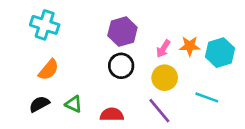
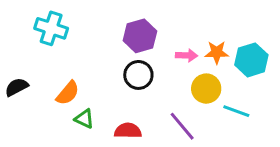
pink arrow: (163, 49) -> (187, 55), turned -120
orange semicircle: (49, 70) -> (68, 93), moved
yellow circle: (165, 78) -> (206, 89), moved
black semicircle: (39, 104) -> (17, 87), moved

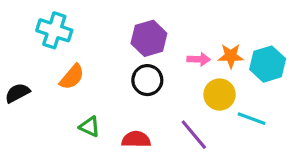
orange semicircle: (68, 93) -> (72, 77), moved

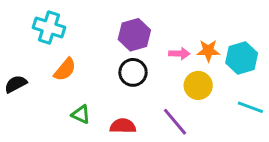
cyan line: (252, 119) -> (250, 107), moved

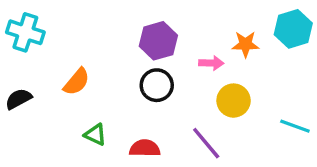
cyan cross: (49, 28) -> (25, 32), moved
orange star: (208, 51) -> (245, 44), moved
cyan hexagon: (242, 58) -> (293, 29), moved

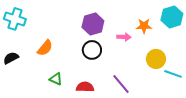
yellow circle: (234, 101) -> (156, 59), moved

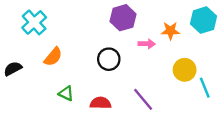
cyan cross: (15, 19) -> (34, 22), moved, turned 30
purple hexagon: (93, 24) -> (123, 18), moved
cyan line: (173, 74) -> (205, 88), turned 48

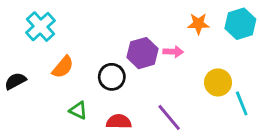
purple hexagon: (123, 18) -> (143, 53), moved
orange star: (170, 31) -> (198, 24), moved
black circle: (109, 59) -> (112, 77), moved

